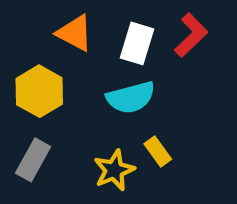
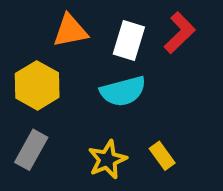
orange triangle: (75, 33) -> (70, 31), turned -39
yellow rectangle: (158, 152) -> (162, 156), moved

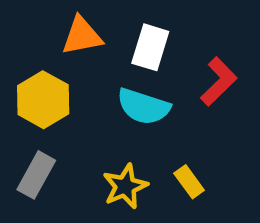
red L-shape: (180, 33) -> (219, 81), moved
cyan semicircle: (123, 91) -> (143, 107), turned 33

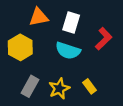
gray rectangle: (36, 175) -> (30, 86), moved

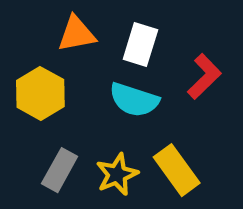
yellow rectangle: (90, 86) -> (177, 170), size x1.6

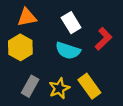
orange triangle: (77, 34) -> (27, 17), moved
white rectangle: (140, 45) -> (71, 23), turned -48

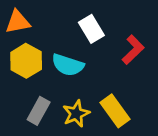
orange triangle: (27, 17) -> (18, 22), moved
cyan semicircle: (68, 51) -> (68, 65), moved

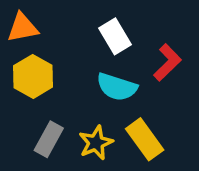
cyan semicircle: (68, 65) -> (117, 87), moved

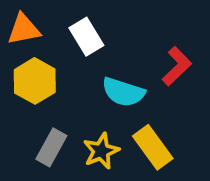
white rectangle: (115, 36) -> (86, 37), moved

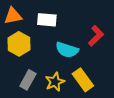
white rectangle: (86, 37) -> (47, 20), turned -54

